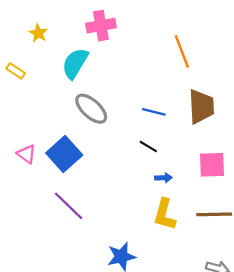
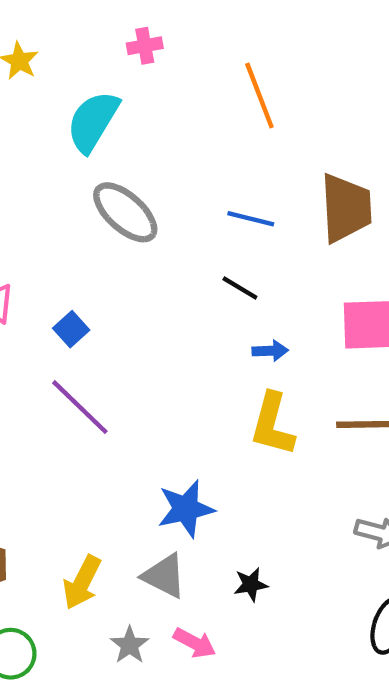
pink cross: (101, 26) -> (145, 46), size x0.6
orange line: (182, 51) -> (259, 96), moved
blue square: (64, 154) -> (71, 329), moved, size x0.5

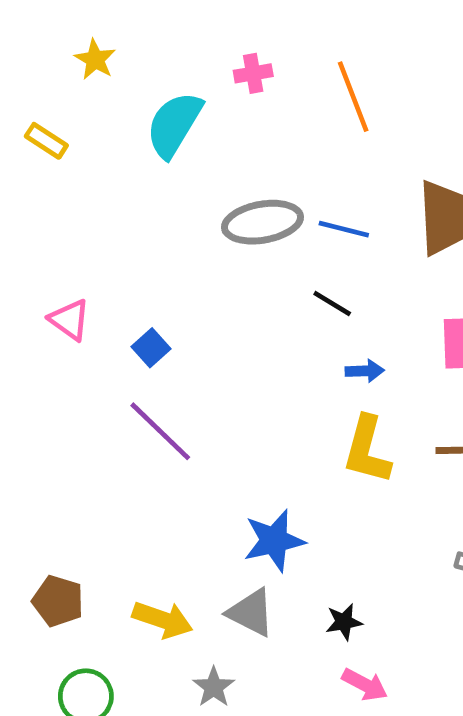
pink cross: (145, 46) -> (253, 73), moved
gray ellipse: (125, 212) -> (262, 222), moved, turned -52
yellow arrow: (82, 582) -> (163, 620), turned -98
pink arrow: (194, 643) -> (365, 685), moved

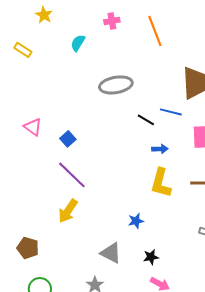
cyan semicircle: (174, 125) -> (78, 43), size x0.6
blue line: (344, 229) -> (171, 112), moved
blue star: (274, 541) -> (136, 221), moved, size x0.6
yellow arrow: (163, 620) -> (68, 211), moved, turned 105

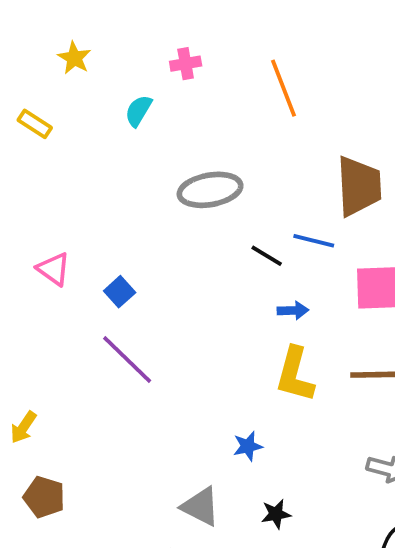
pink cross: (112, 21) -> (186, 64), moved
yellow arrow: (68, 211) -> (23, 427), moved, size x0.7

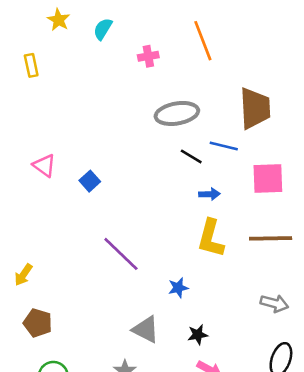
pink cross: (186, 64) -> (148, 56), moved
cyan semicircle: (138, 111) -> (103, 29), moved
yellow rectangle: (35, 124) -> (31, 65), turned 45
gray ellipse: (210, 190) -> (177, 113), moved
purple line: (127, 359) -> (121, 254), moved

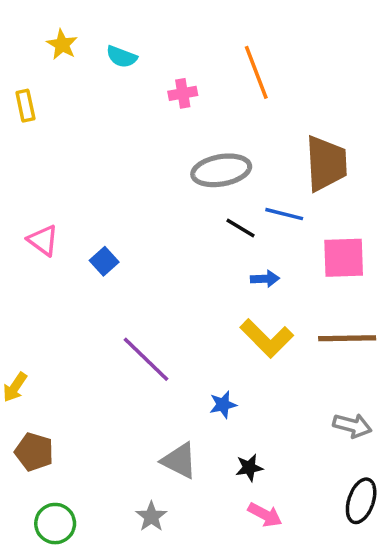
cyan semicircle: (103, 29) -> (122, 57), turned -100
yellow L-shape: (211, 238) -> (267, 338), turned -60

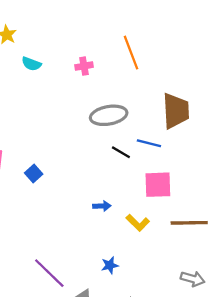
cyan semicircle: (122, 57) -> (31, 64), moved
pink square: (344, 258) -> (158, 185), moved
blue arrow: (265, 279) -> (102, 206), moved
yellow L-shape: (267, 338) -> (138, 223), size x0.7
purple line: (146, 359) -> (49, 273), moved

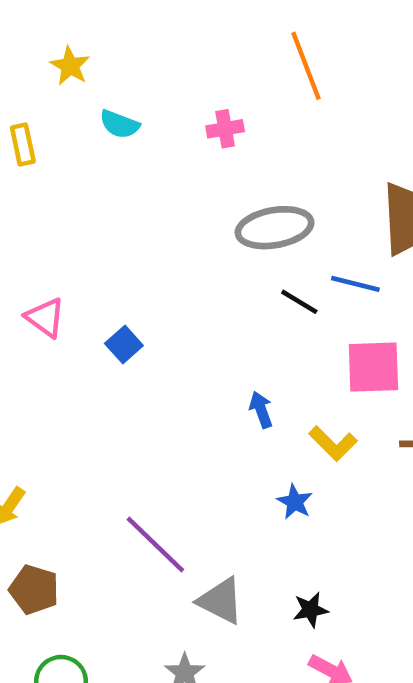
orange line: (131, 53) -> (306, 66), moved
blue arrow: (102, 206) -> (261, 410), turned -108
blue star: (110, 265) -> (295, 502), moved, turned -30

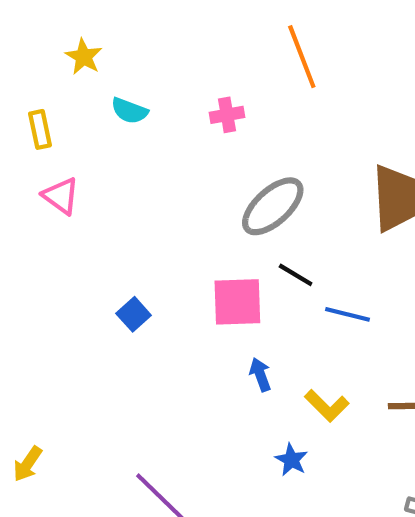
gray ellipse: (275, 228) -> (273, 206), turned -32
blue line: (355, 284) -> (348, 314), moved
pink triangle: (45, 318) -> (61, 196), moved
pink square: (373, 367) -> (237, 302), moved

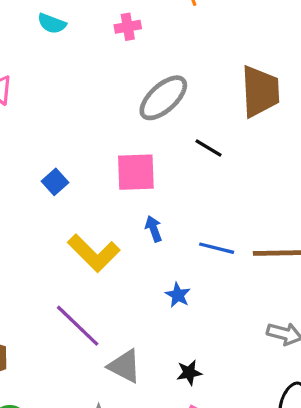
black line: (296, 275) -> (209, 148), moved
blue line: (348, 314) -> (217, 248), moved
yellow L-shape: (327, 406) -> (94, 253), moved, size x1.5

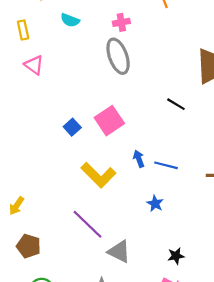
gray ellipse: (163, 98) -> (118, 56), moved, turned -68
pink square: (136, 172) -> (109, 121), moved, turned -32
blue line: (217, 248) -> (166, 165), moved
black star: (189, 373) -> (176, 256), moved

